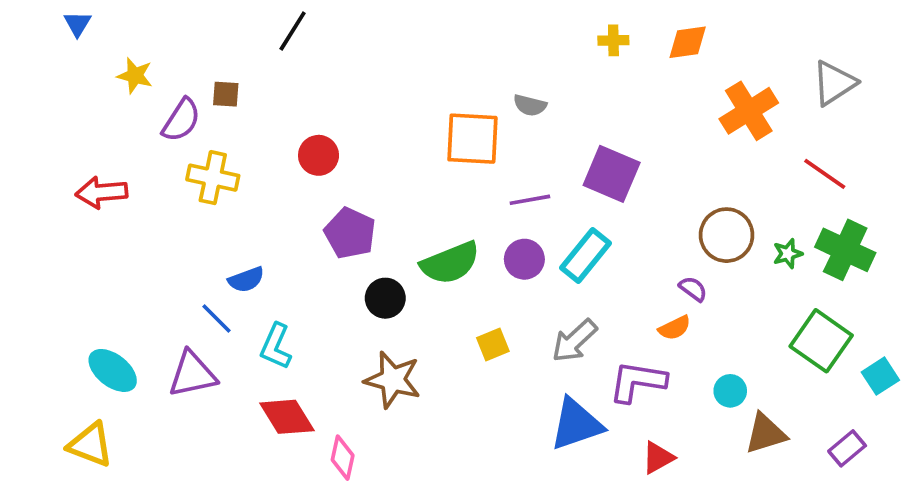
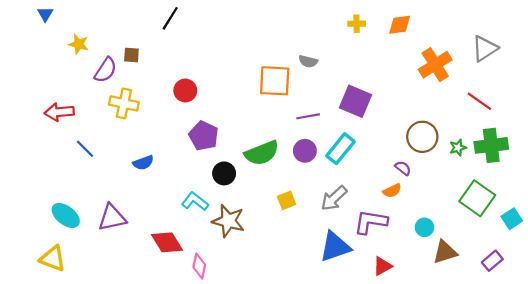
green cross: (845, 250) -> (491, 145), turned -32
blue line: (216, 319) -> (85, 149), moved
cyan L-shape: (276, 346) -> (195, 201), moved, turned 104

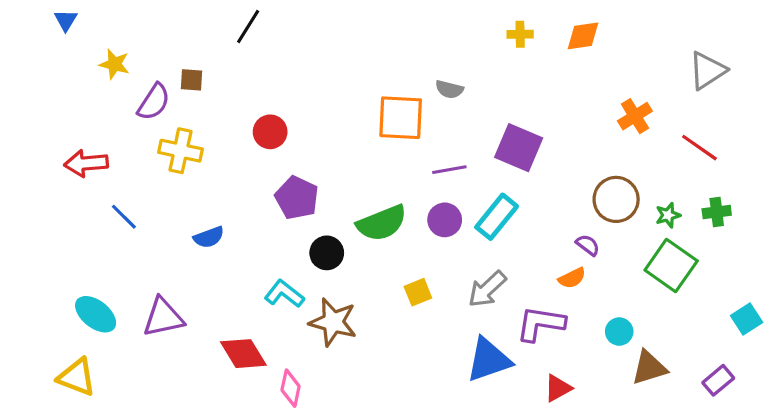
orange cross: (435, 65) -> (635, 116), moved, size x0.7
green cross: (491, 145) -> (717, 212), size x0.6
green square: (477, 198) -> (671, 265), moved

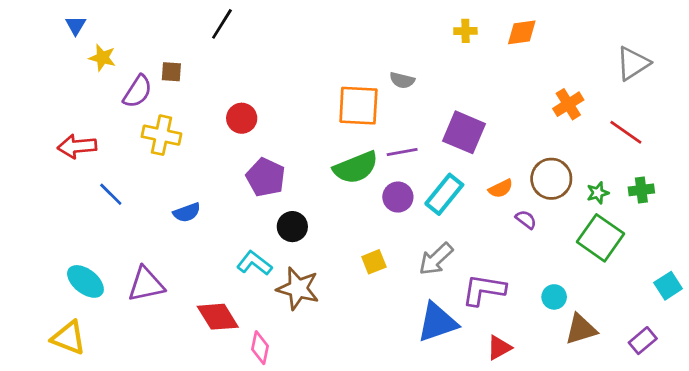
blue triangle: (66, 20) -> (76, 25), moved
green semicircle: (382, 223) -> (356, 167), moved
orange semicircle: (572, 278) -> (501, 189), moved

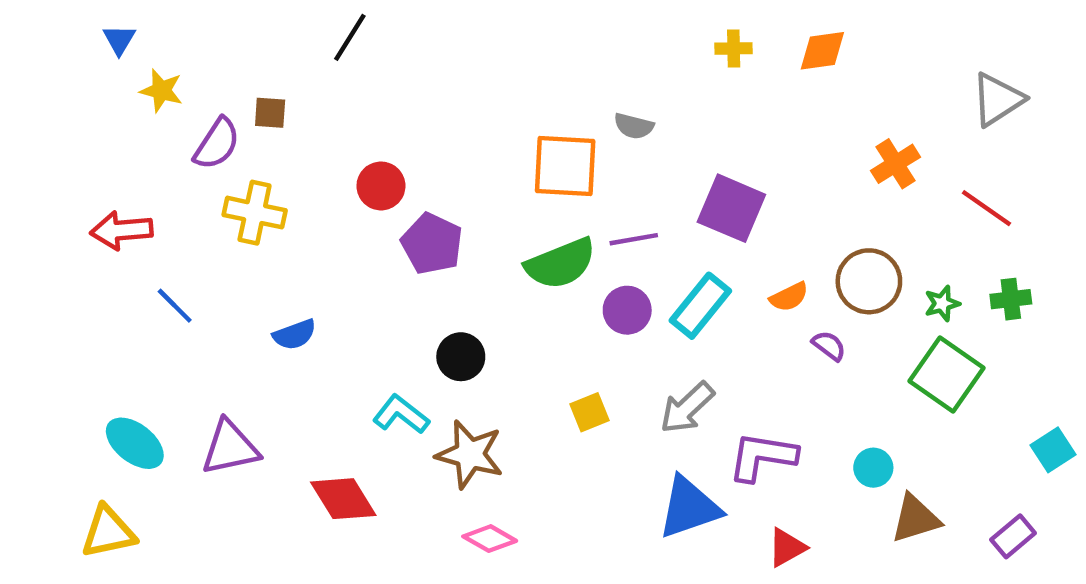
purple pentagon: (266, 177) -> (432, 244), moved
yellow triangle: (69, 338) -> (108, 532), turned -33
pink diamond: (260, 348) -> (490, 539), moved, turned -72

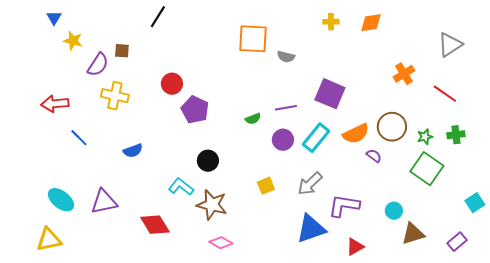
orange square: (565, 166) -> (253, 39), moved
green semicircle: (561, 264) -> (253, 119), size x0.5
orange semicircle: (789, 297) -> (356, 134), size x1.5

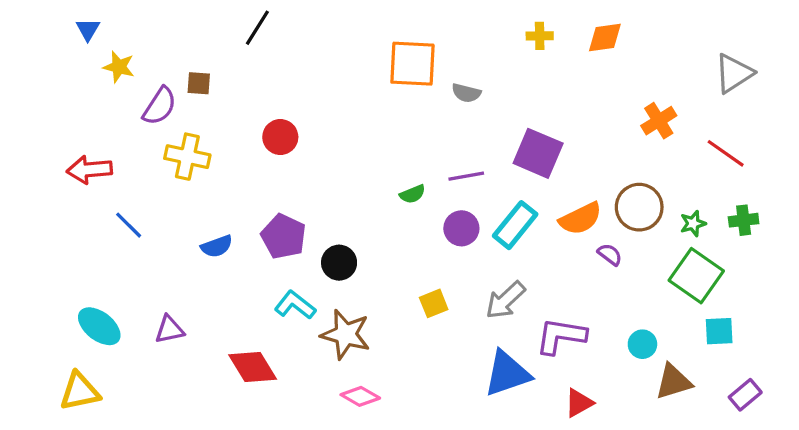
purple pentagon: (195, 110) -> (284, 237), moved
purple triangle: (104, 202) -> (169, 329), size x0.7
cyan square: (475, 203) -> (719, 331), moved, turned 30

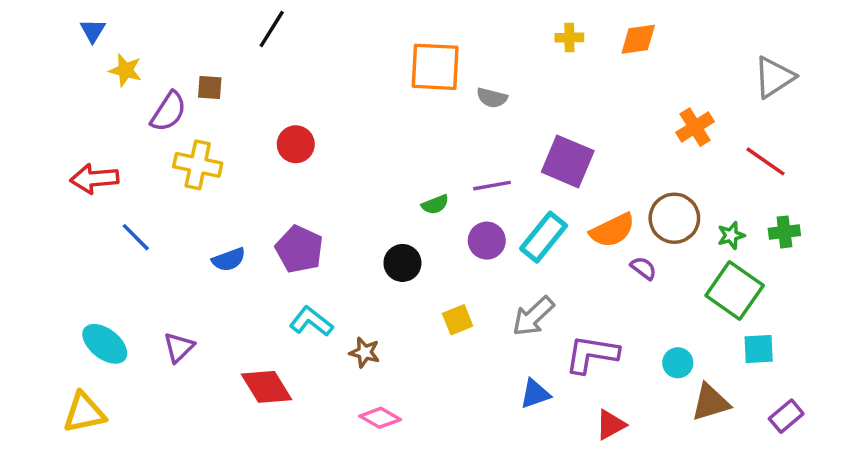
black circle: (339, 263) -> (402, 263), moved
purple triangle: (169, 329) -> (179, 347), turned -32
brown star: (346, 334) -> (365, 352), size x0.6
blue triangle: (507, 374) -> (535, 394), size x0.6

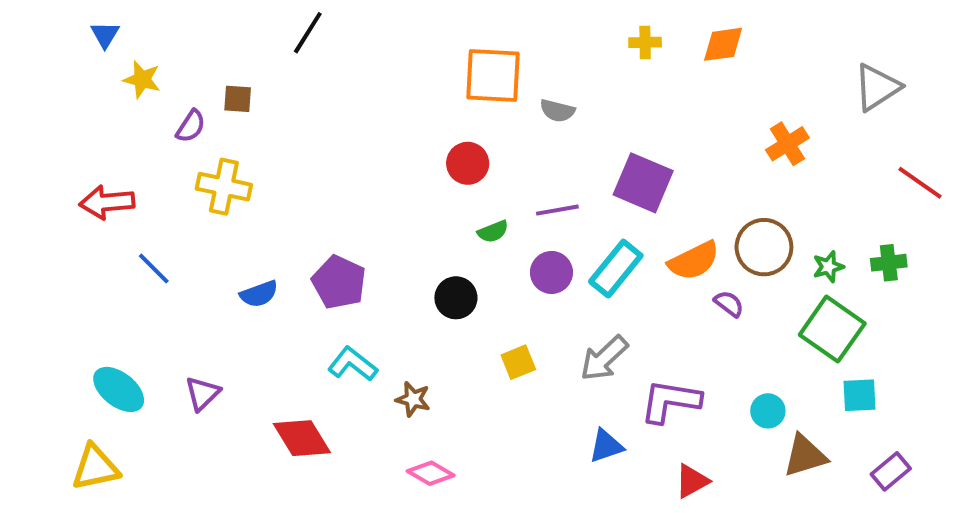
purple semicircle: (168, 112) -> (191, 126), size x0.7
red circle: (296, 144) -> (468, 163), moved
red line: (766, 161) -> (920, 183), moved

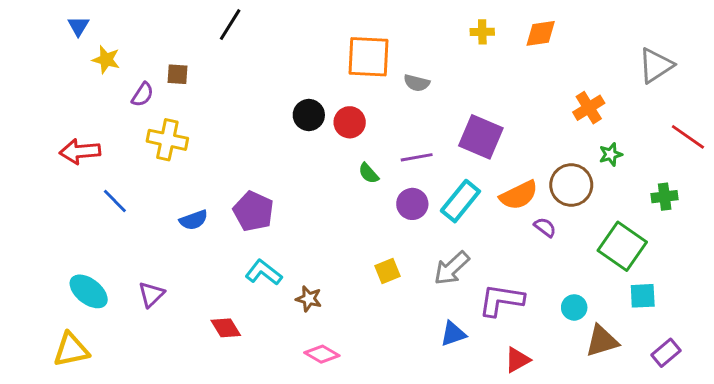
green semicircle: (493, 232) -> (369, 173), turned 70
green star: (828, 267) -> (611, 154), moved
black circle: (456, 298) -> (309, 115), moved
red diamond: (302, 438) -> (226, 328), size x0.7

